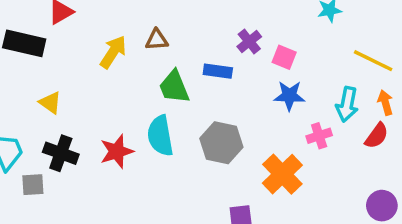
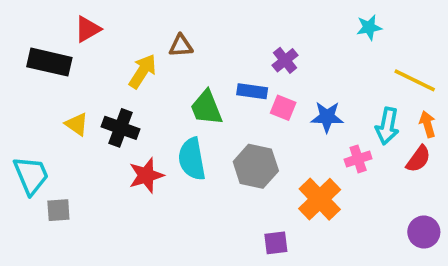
brown triangle: (157, 40) -> (181, 46), moved
pink square: (284, 57) -> (283, 108), moved
black cross: (61, 153) -> (121, 128), moved

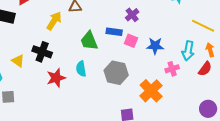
yellow triangle: (77, 124) -> (18, 61), moved
cyan semicircle: (192, 159) -> (81, 69), size x0.7

